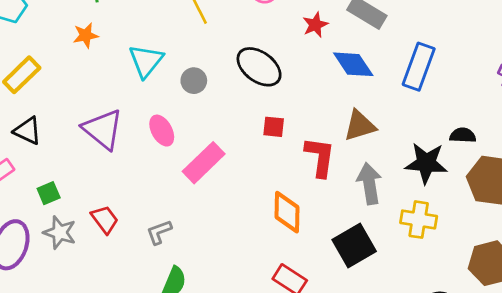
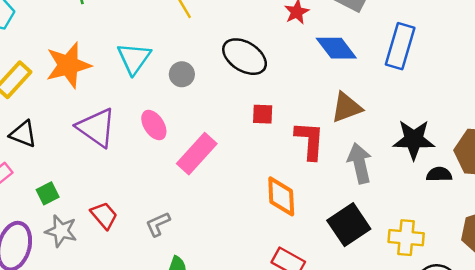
orange star: (86, 35) -> (68, 65), moved, size x1.8
black semicircle: (463, 135) -> (439, 174), moved
yellow cross: (419, 220) -> (406, 238), moved

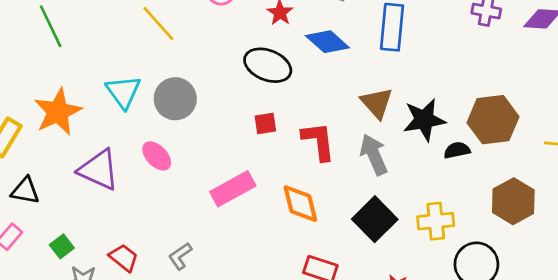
black ellipse: (245, 57) -> (268, 65), moved
gray circle: (182, 74) -> (175, 99), size x1.6
brown triangle: (346, 107) -> (377, 103), moved, turned -40
pink rectangle: (197, 154) -> (233, 189), moved, turned 30

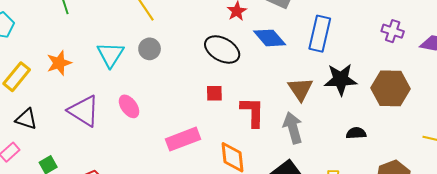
gray circle: (175, 99) -> (150, 49), moved, size x0.7
orange star: (58, 112) -> (59, 63), size x0.7
black star: (424, 120) -> (341, 79), moved
brown hexagon: (493, 120) -> (390, 88), moved

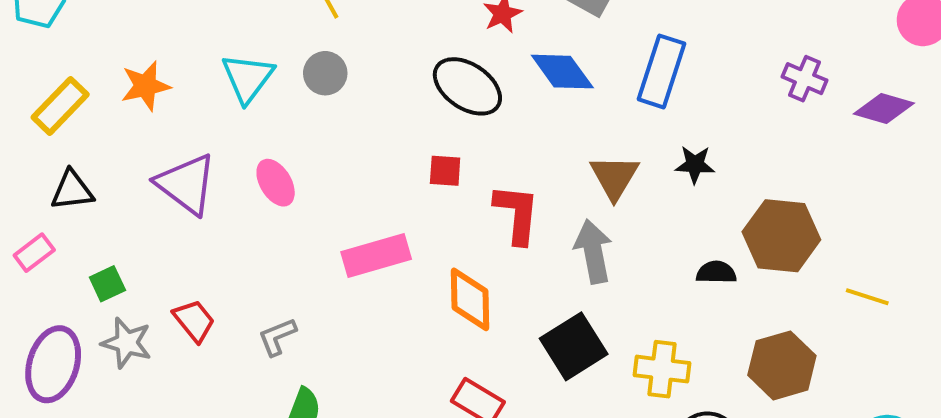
black star: (341, 79) -> (695, 165), size x0.6
brown hexagon: (390, 88) -> (781, 236), moved
black triangle: (26, 119) -> (72, 190), turned -30

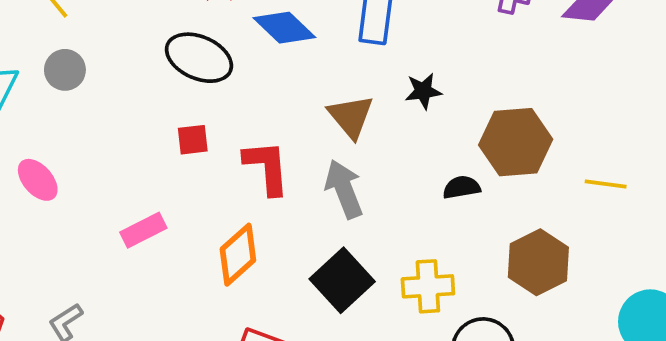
pink rectangle: (376, 256) -> (143, 230), size x0.7
orange diamond: (470, 299) -> (238, 255), turned 60

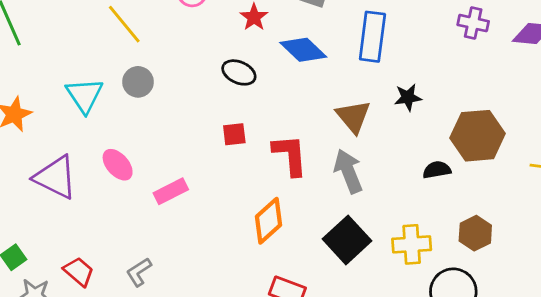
black ellipse: (199, 58) -> (239, 72), size x0.7
pink rectangle: (143, 230) -> (171, 191), moved
brown hexagon: (538, 262) -> (475, 233), moved, size x0.7

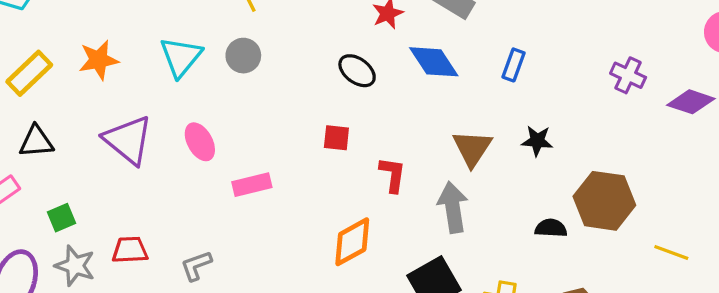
blue rectangle: (372, 37) -> (514, 65), size x0.6
red L-shape: (290, 155) -> (393, 175), size x0.7
red trapezoid: (79, 272) -> (130, 250), turned -56

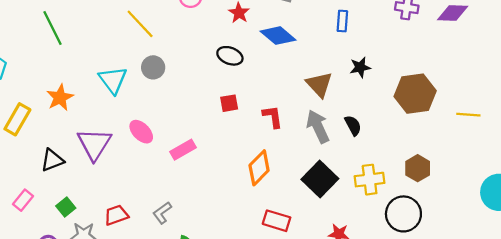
blue rectangle: (514, 65) -> (342, 21), moved
purple triangle: (128, 140) -> (94, 144), turned 39
black triangle: (36, 141) -> (52, 160), moved
black semicircle: (551, 228) -> (353, 125), moved, turned 75

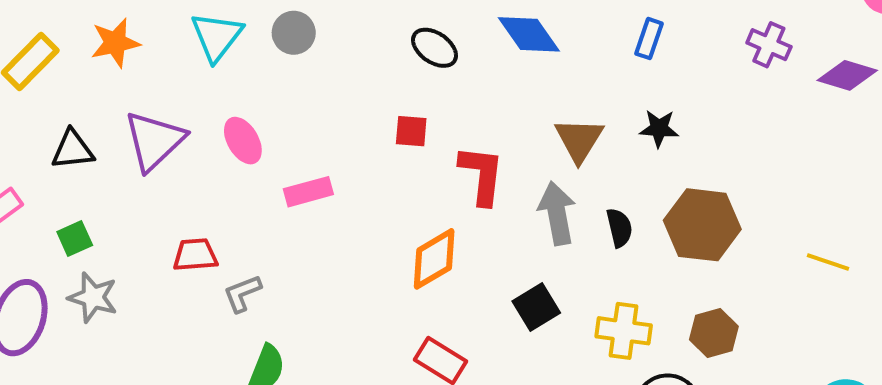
brown hexagon: (415, 94) -> (702, 225), moved
red L-shape: (273, 117) -> (482, 175), size x1.4
black square: (320, 179) -> (536, 307), size x0.7
red trapezoid: (116, 215) -> (195, 255), moved

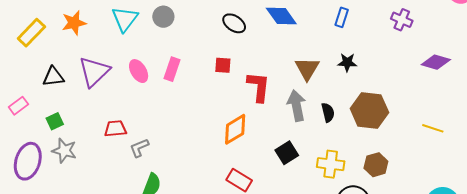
purple diamond: (847, 75) -> (436, 62), moved
pink rectangle: (308, 192) -> (172, 69), moved, turned -55

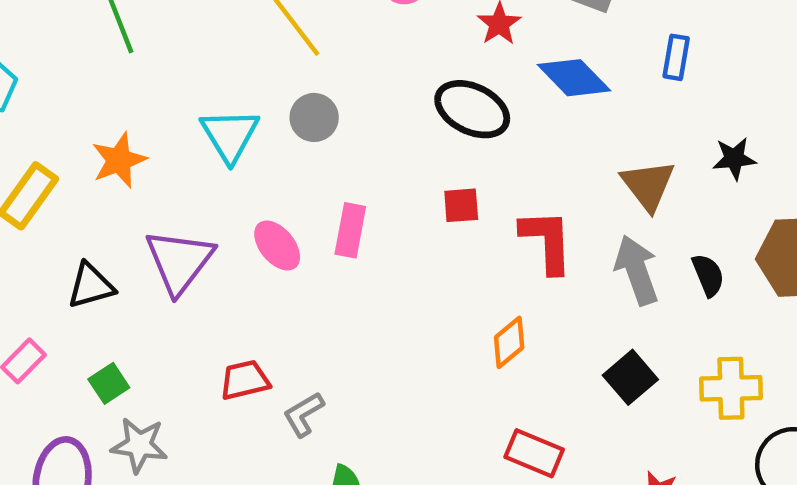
blue rectangle: (342, 17) -> (676, 57), moved
black ellipse: (234, 23) -> (472, 109), size x1.4
orange diamond: (235, 129) -> (509, 342), size x0.7

